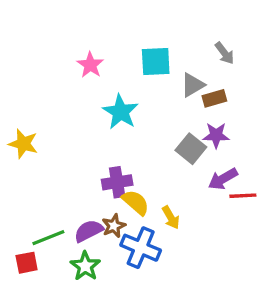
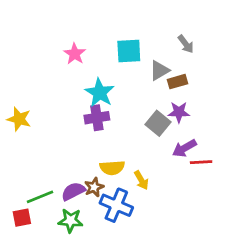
purple cross: (117, 182) -> (97, 118), moved
yellow semicircle: (136, 202) -> (112, 168), turned 135
green star: (85, 266) -> (70, 220), turned -30

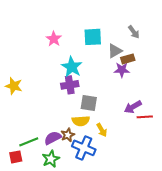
purple star: (179, 112) -> (122, 70), moved
gray square: (158, 123) -> (89, 103), moved, turned -30
green star: (70, 220) -> (51, 159), turned -30

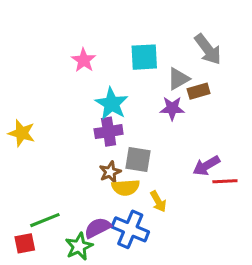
gray arrow: (134, 32) -> (208, 49), size x1.5
purple star: (122, 70) -> (172, 108), moved
brown star: (68, 135) -> (110, 172), moved
purple semicircle: (53, 138) -> (98, 228), moved

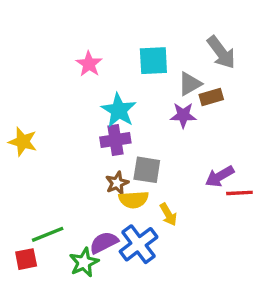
blue cross: (130, 229) -> (139, 244), turned 30

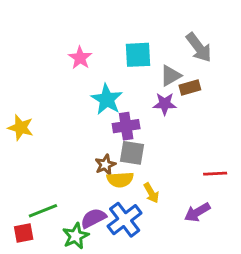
purple cross: (115, 140) -> (126, 126), moved
purple arrow: (220, 176) -> (197, 212), moved

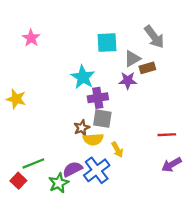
pink star: (80, 58) -> (31, 38), moved
purple arrow: (197, 212) -> (171, 165), moved
red square: (24, 233) -> (18, 181), turned -35

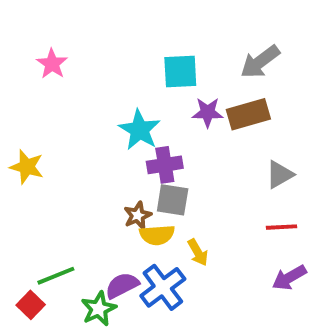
gray arrow: (154, 37) -> (260, 62), turned 90
gray triangle: (132, 59) -> (280, 175), moved
brown rectangle: (147, 68) -> (248, 114), size x1.5
purple star: (128, 81) -> (208, 112), moved

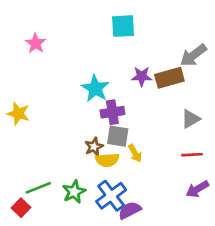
gray arrow: (260, 62) -> (193, 55), moved
cyan square: (180, 72) -> (123, 26), moved
yellow arrow: (198, 252) -> (135, 153), moved
purple semicircle: (122, 285) -> (130, 210), moved
green star: (99, 309) -> (74, 192), moved

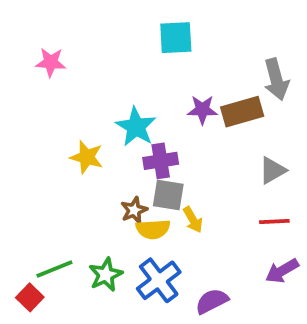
pink star: (36, 43) -> (51, 62), turned -30
gray arrow: (193, 55) -> (276, 79), turned -68
yellow star: (18, 114) -> (87, 157), moved
purple semicircle: (130, 210) -> (212, 301), moved

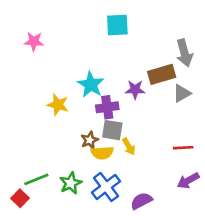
purple star: (202, 110) -> (135, 90), moved
gray triangle: (272, 170) -> (182, 93), moved

